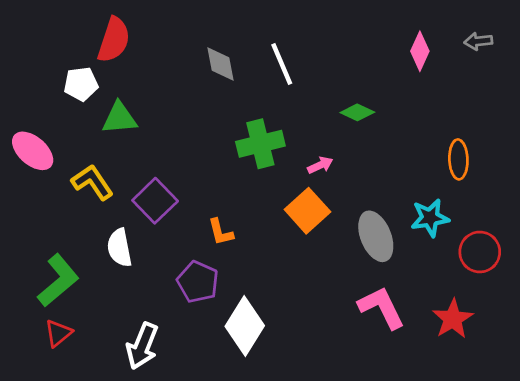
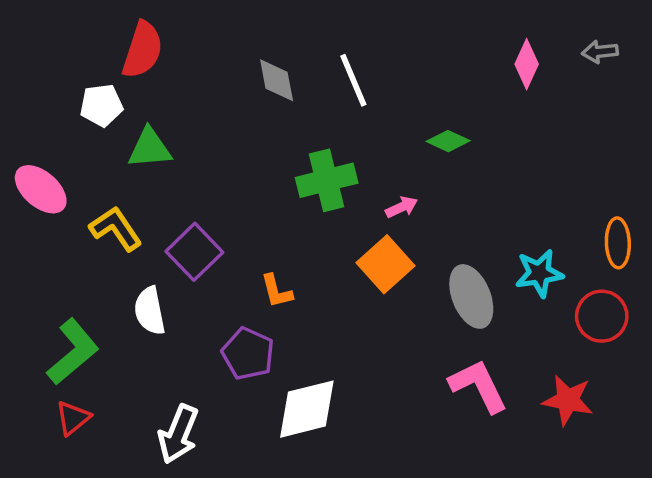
orange ellipse: (458, 159) -> (618, 243), moved
red star: (453, 319) -> (568, 400), turned -30
white diamond: (245, 326) -> (307, 409), turned 44

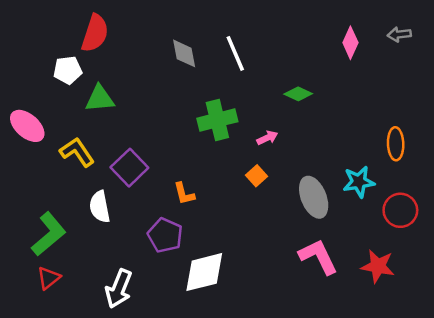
orange ellipse: (618, 243) -> (396, 144), moved
orange square: (386, 264) -> (257, 176), size x0.6

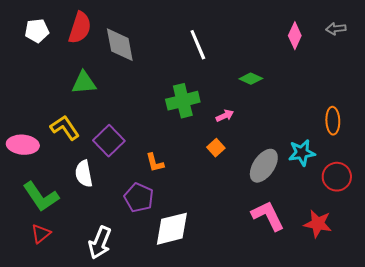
gray diamond: (184, 53) -> (120, 45), moved, size x1.4
white pentagon: (68, 70) -> (37, 31), moved
pink ellipse: (27, 126) -> (23, 145), moved, turned -36
gray ellipse: (314, 197) -> (264, 166), turned 56
green L-shape: (49, 234) -> (41, 197), turned 96

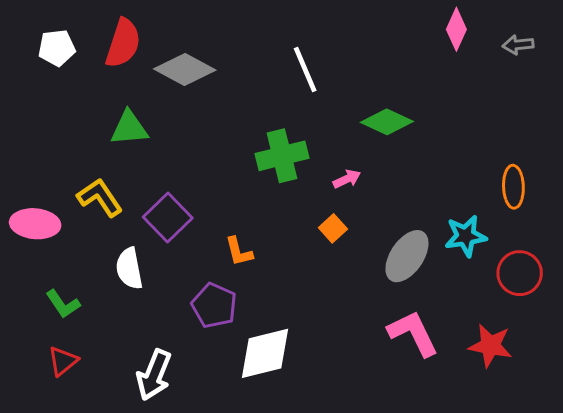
pink diamond: (295, 36) -> (456, 29), moved
gray diamond: (120, 45) -> (185, 69), turned -51
green diamond: (251, 79) -> (387, 122), size x1.4
green L-shape: (41, 197) -> (63, 304), size x0.6

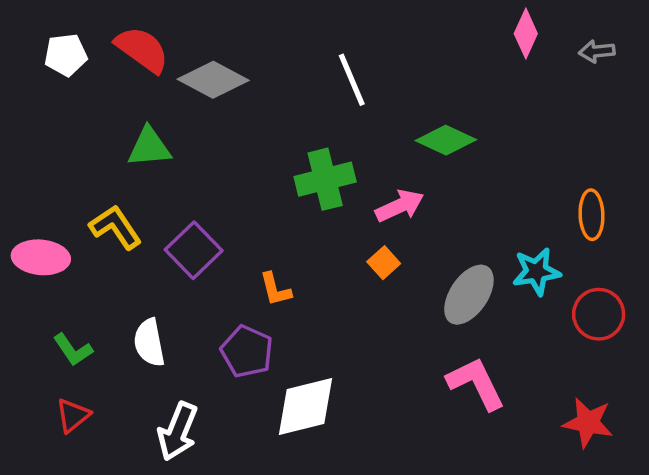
red semicircle: (123, 43) -> (142, 50), turned -72
pink arrow: (347, 179) -> (400, 206), size x1.5
white semicircle: (129, 268) -> (149, 343), moved
red star: (490, 346) -> (588, 423), moved

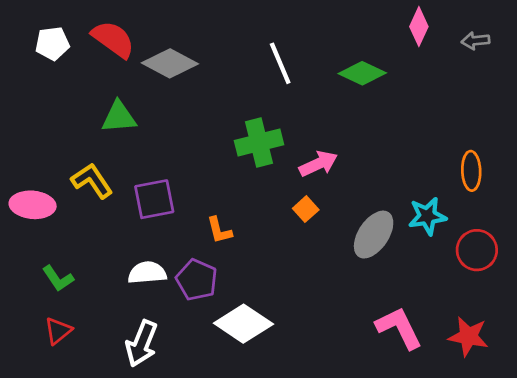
green diamond: (446, 140) -> (362, 73), moved
purple square: (194, 250) -> (154, 199), turned 33
white semicircle: (149, 343) -> (147, 273), moved, turned 96
pink L-shape: (476, 383) -> (399, 328), moved
white diamond: (306, 407) -> (243, 324), turned 48

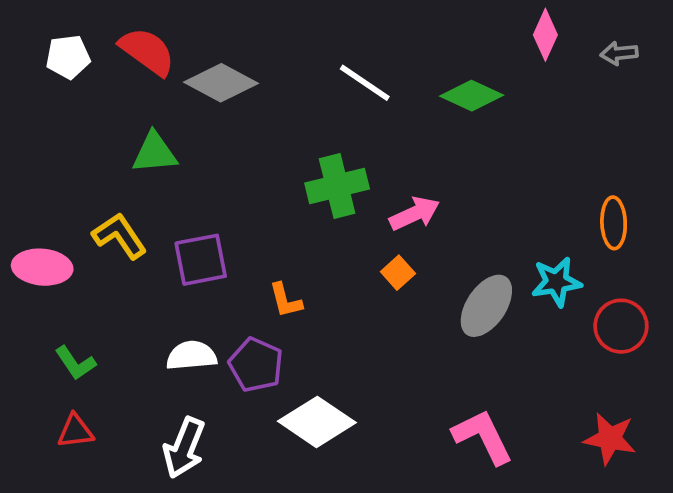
white line: (280, 63) -> (365, 83), turned -33
pink L-shape: (399, 328) -> (483, 437), moved
red triangle: (58, 331) -> (75, 431), turned 32

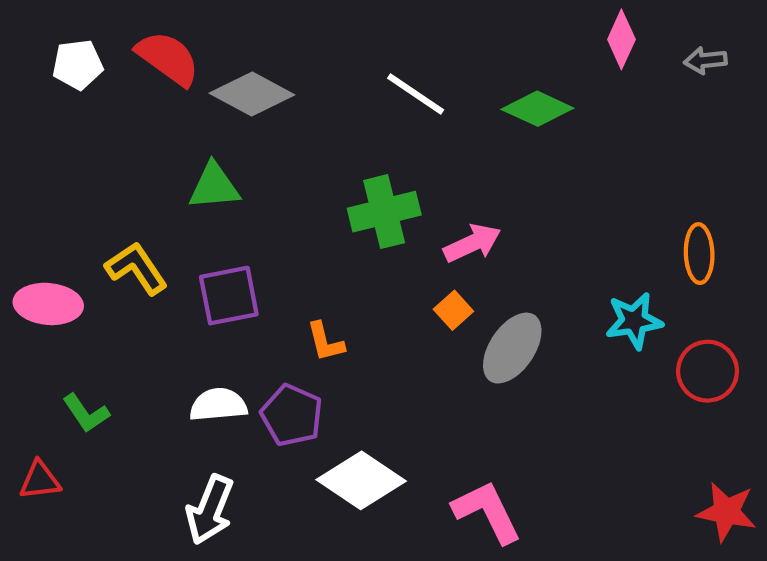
green triangle: (155, 153) -> (214, 186), moved
gray ellipse: (486, 306) -> (512, 348), moved
red triangle: (75, 431) -> (40, 480), moved
pink L-shape: (483, 437) -> (487, 512), moved
red star: (610, 439) -> (726, 512), moved

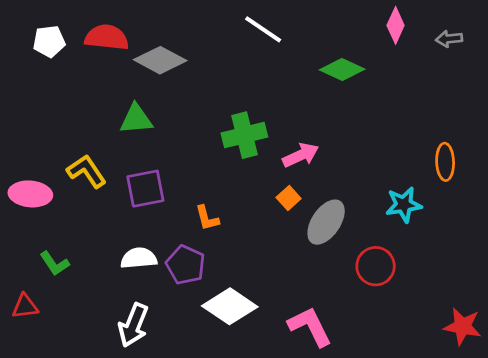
red semicircle: (168, 58) -> (107, 37), turned -30
white line: (416, 94) -> (263, 29), moved
red circle: (708, 371) -> (376, 266), moved

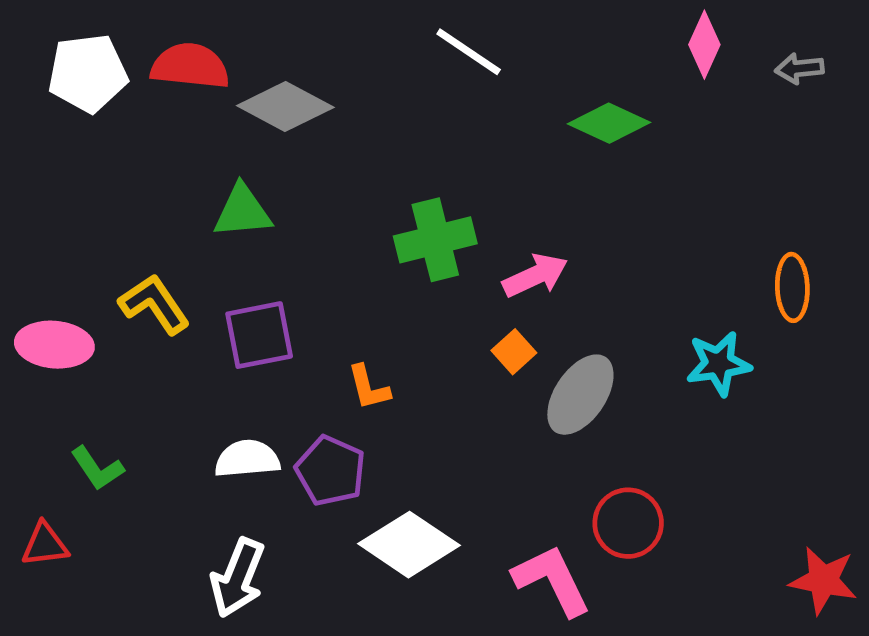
white pentagon: (49, 41) -> (88, 73), size x1.4
red circle: (376, 266) -> (628, 523), moved

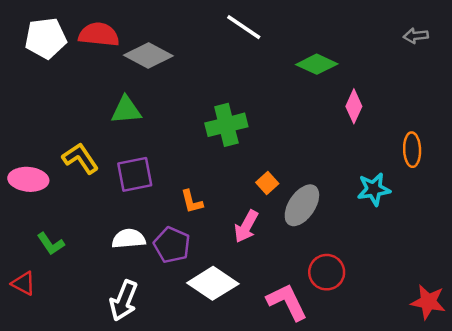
pink diamond: (704, 45) -> (354, 106), moved
pink arrow: (535, 276) -> (246, 226), moved, turned 144
red triangle: (45, 545) -> (23, 283), turned 35

